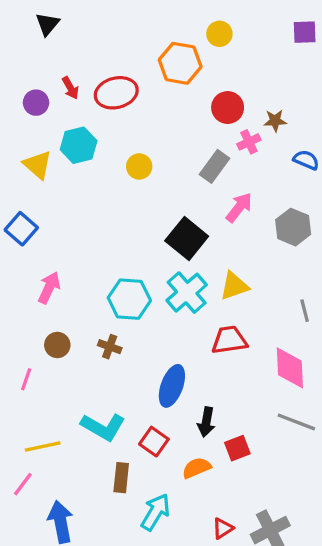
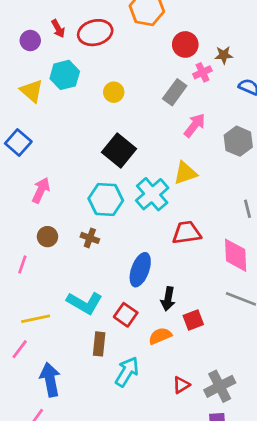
black square: (187, 239) -> (119, 150), moved
yellow triangle: (234, 286) -> (185, 173), moved

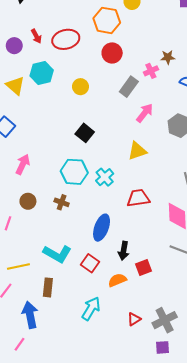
red circle: (185, 44) -> (112, 53), moved
black square: (119, 150) -> (85, 133), size x0.7
cyan cross: (152, 194) -> (105, 177), moved, size x0.7
brown rectangle: (99, 344) -> (48, 287), moved

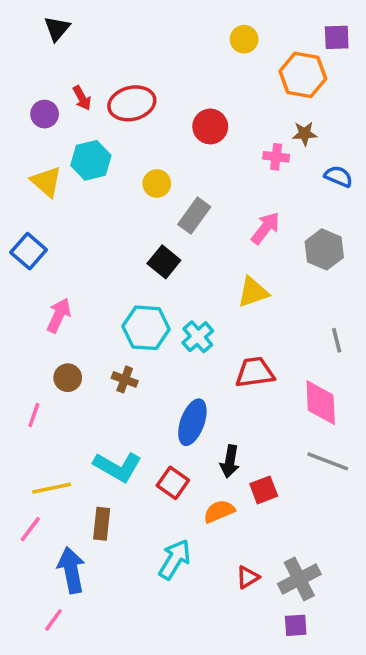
orange hexagon: (107, 20) -> (303, 75), moved
pink cross: (151, 71) -> (276, 157), turned 32
gray rectangle: (129, 87) -> (194, 216), moved

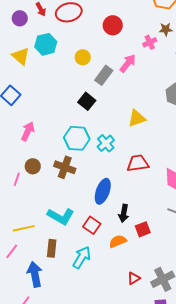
pink cross: (276, 157) -> (150, 42), turned -32
pink arrow: (265, 228) -> (128, 63), moved
brown cross: (125, 379) -> (65, 167), size x1.5
pink line: (34, 415) -> (17, 179), moved
cyan arrow: (175, 559) -> (82, 257), moved

